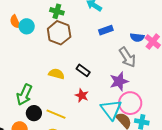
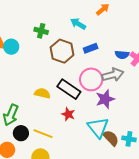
brown hexagon: (59, 33) -> (62, 51), moved
gray arrow: (127, 57) -> (113, 75), turned -70
black rectangle: (83, 70) -> (69, 89), size x1.6
pink circle: (130, 103) -> (91, 79), moved

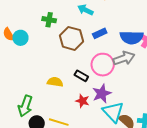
blue semicircle: (122, 55) -> (132, 37), size x1.6
black rectangle: (69, 89) -> (81, 76), size x0.6
purple star: (105, 99) -> (102, 94), moved

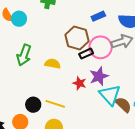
brown hexagon: (72, 38) -> (77, 38), moved
black rectangle: (81, 76) -> (86, 54), moved, turned -56
green arrow: (25, 106) -> (24, 55), moved

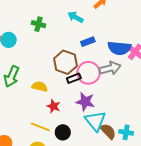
purple star: (99, 76) -> (85, 102), turned 30
red star: (79, 83) -> (54, 106), moved
black circle: (33, 105) -> (63, 132), moved

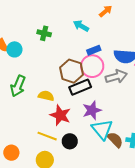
pink circle: (88, 73) -> (92, 66), moved
black rectangle: (74, 78) -> (80, 87), size x1.5
purple star: (85, 102) -> (92, 110), turned -30
red star: (54, 106) -> (60, 115), size x1.5

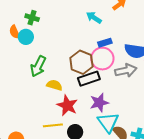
green cross: (44, 33) -> (32, 18), moved
green arrow: (18, 86) -> (38, 66), moved
yellow line: (47, 136) -> (53, 125), turned -30

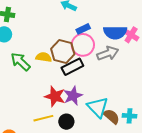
green arrow: (38, 66) -> (21, 62), turned 115
yellow semicircle: (54, 85) -> (44, 57), moved
purple star: (99, 103) -> (73, 96), moved

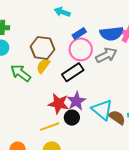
brown hexagon: (63, 52) -> (42, 48), moved
yellow semicircle: (44, 57) -> (43, 66), turned -56
black circle: (66, 122) -> (72, 118), moved

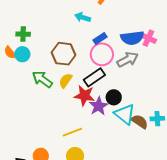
yellow semicircle: (43, 66) -> (66, 81), moved
red star: (59, 104) -> (84, 96), moved
black circle: (72, 118) -> (114, 97), moved

